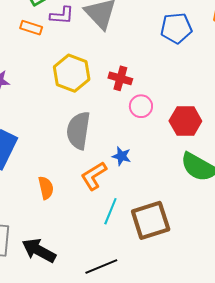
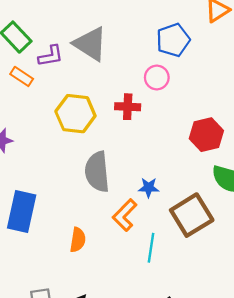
orange rectangle: (31, 28) -> (22, 76), turned 30
pink circle: (141, 106) -> (157, 77), moved
orange semicircle: (46, 188) -> (78, 240), turned 35
brown square: (151, 220) -> (192, 215), moved

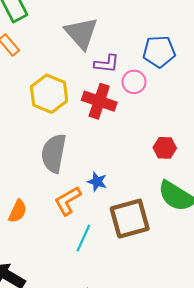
purple L-shape: (51, 56) -> (107, 64), moved
red cross: (128, 107) -> (99, 101), size x1.4
red hexagon: (206, 135) -> (165, 148), size x0.7

